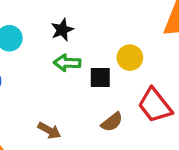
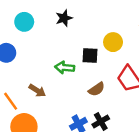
green arrow: (67, 63) -> (65, 68), moved
brown arrow: (49, 130) -> (37, 91), moved

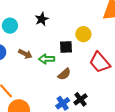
brown semicircle: (97, 89) -> (64, 74), moved
brown arrow: (37, 91) -> (25, 54), moved

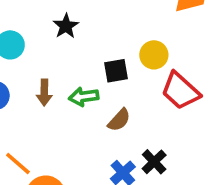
yellow circle: (83, 34) -> (154, 55), moved
brown arrow: (25, 54) -> (44, 92), turned 72

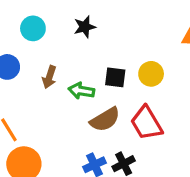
red trapezoid: (180, 91) -> (146, 123), moved
brown semicircle: (119, 120) -> (105, 120), size x1.4

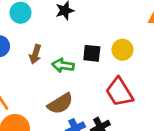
brown semicircle: (105, 120) -> (60, 104), moved

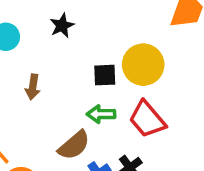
yellow circle: (122, 50) -> (143, 65), size x1.5
green arrow: (63, 65) -> (101, 114), moved

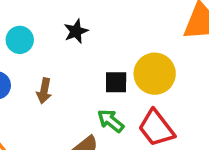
green arrow: (101, 114) -> (111, 121), turned 36

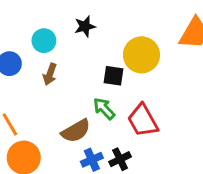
cyan circle: (20, 40) -> (44, 41), moved
yellow circle: (155, 74) -> (141, 55), moved

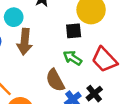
brown arrow: (50, 74) -> (25, 42), size x1.5
brown semicircle: (76, 131) -> (55, 80), turned 105

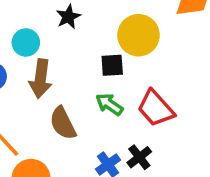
brown semicircle: (55, 80) -> (63, 123), moved

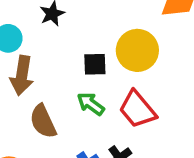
yellow circle: (139, 35) -> (137, 50), moved

